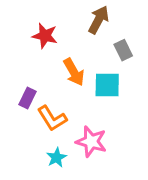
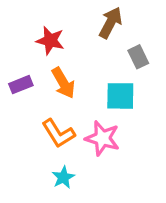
orange arrow: (74, 72) -> (63, 83), moved
purple rectangle: (27, 98) -> (21, 85), moved, turned 42
pink star: (91, 142) -> (102, 138), moved

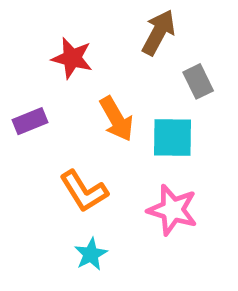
orange arrow: (63, 83) -> (116, 119), moved
pink star: (102, 138) -> (172, 210), moved

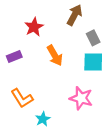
red star: (72, 58) -> (34, 27), turned 30
cyan square: (172, 137) -> (93, 62), moved
orange L-shape: (84, 191) -> (22, 98), moved

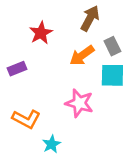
orange arrow: (55, 55) -> (82, 55), moved, turned 85
orange L-shape: (22, 98) -> (26, 119), turned -30
pink star: (81, 98) -> (79, 103), moved

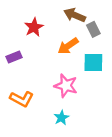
brown arrow: (90, 18) -> (75, 15), turned -95
gray rectangle: (112, 46) -> (93, 29), moved
cyan star: (51, 144) -> (61, 118), moved

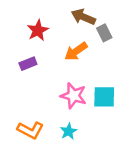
purple rectangle: (14, 57) -> (28, 64), moved
cyan square: (93, 63) -> (104, 97), moved
orange L-shape: (22, 99) -> (30, 130), moved

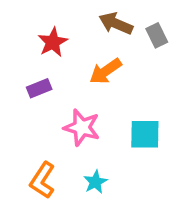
gray rectangle: (104, 33) -> (157, 35), moved
pink star: (73, 96) -> (82, 127), moved
orange L-shape: (30, 130) -> (43, 180), turned 95

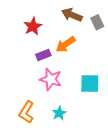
purple rectangle: (39, 88) -> (43, 55), moved

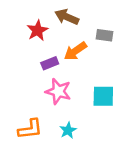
brown arrow: (72, 15) -> (67, 17), moved
gray rectangle: (97, 22) -> (105, 35), moved, turned -56
orange L-shape: (26, 112) -> (30, 129), turned -130

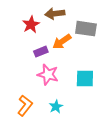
brown arrow: (67, 17) -> (55, 14), turned -30
gray rectangle: (105, 35) -> (86, 29), size x1.5
orange L-shape: (30, 129) -> (25, 106), turned -45

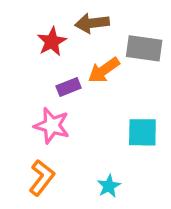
pink star: (48, 75) -> (52, 126), moved
cyan star: (56, 107) -> (109, 186), moved

